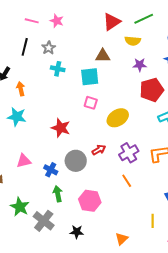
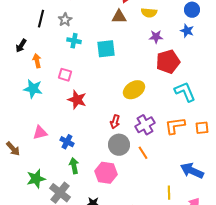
brown triangle: (103, 56) -> (119, 17), moved
pink square: (91, 103) -> (65, 75), moved
red arrow: (99, 150) -> (115, 122), turned 136
gray circle: (76, 161) -> (119, 145), moved
green star: (20, 207) -> (36, 179), turned 30

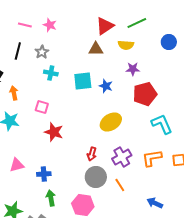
blue star: (187, 31) -> (106, 86), moved
blue cross: (67, 142) -> (44, 174), turned -32
blue arrow: (192, 171) -> (155, 203), moved, size x0.7

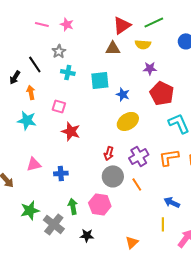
black line: (18, 51) -> (35, 64), moved, turned -48
blue star: (106, 86) -> (123, 94), moved
red pentagon: (145, 94) -> (162, 93), turned -30
green arrow: (51, 198) -> (73, 206), moved

